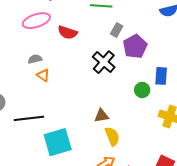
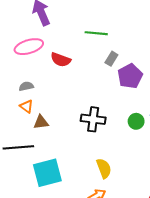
black cross: (104, 62) -> (93, 119), moved, turned -35
orange triangle: (43, 75) -> (26, 106), moved
brown triangle: (101, 116) -> (41, 122), moved

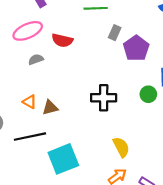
gray semicircle: (26, 86) -> (36, 59), moved
orange triangle: (26, 106) -> (30, 102), moved

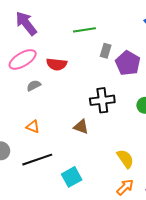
black cross: (104, 98) -> (102, 100), moved
brown triangle: (50, 108) -> (81, 127), moved, turned 42
cyan square: (63, 159) -> (72, 177), size x0.7

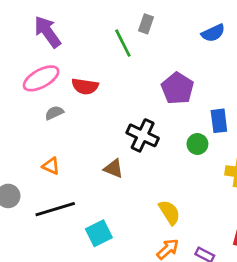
green line: (84, 30) -> (123, 43), turned 70
gray rectangle: (106, 51) -> (146, 24), moved
black cross: (102, 100) -> (143, 135), turned 30

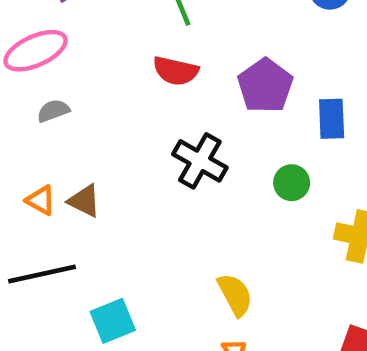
red semicircle: (85, 86) -> (176, 71), moved
blue rectangle: (219, 121) -> (332, 119), moved
brown triangle: (114, 169) -> (84, 201), moved

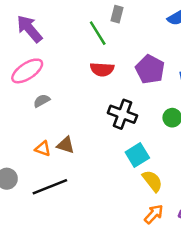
cyan square: (113, 321) -> (137, 155), moved

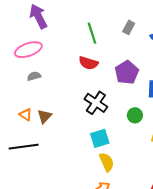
gray rectangle: (117, 14) -> (129, 27), moved
brown triangle: (66, 145) -> (44, 116), turned 42

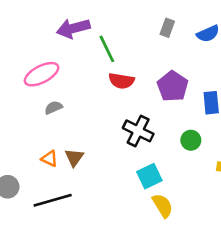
purple arrow: (38, 16) -> (73, 28), moved, turned -70
green line: (92, 33) -> (107, 49), moved

